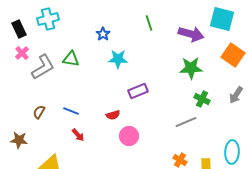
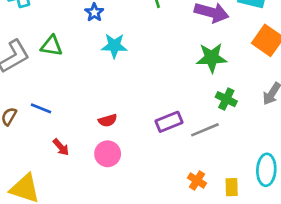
purple rectangle: (138, 91) -> (169, 122), moved
blue line: (71, 111) -> (41, 108), moved
pink circle: (129, 136) -> (108, 154), moved

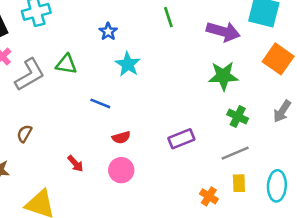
cyan star: (114, 46) -> (128, 64), turned 30
blue line: (41, 108) -> (100, 103), moved
gray line: (205, 130) -> (235, 153), moved
yellow rectangle: (232, 187) -> (239, 183), moved

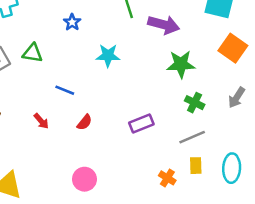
purple arrow: (223, 31) -> (164, 25), moved
cyan star: (128, 64) -> (108, 56), moved, turned -30
red semicircle: (121, 137) -> (84, 122), turned -35
red arrow: (75, 164) -> (41, 121), moved
pink circle: (121, 170) -> (84, 179), moved

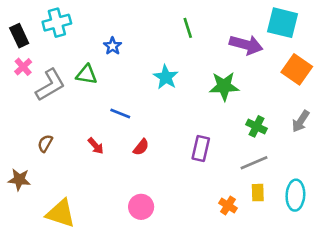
blue star: (72, 22) -> (113, 46), moved
purple arrow: (164, 25) -> (246, 45), moved
cyan star: (108, 56) -> (166, 77), turned 30
green star: (181, 64) -> (224, 86), moved
purple rectangle: (141, 124) -> (201, 148), turned -55

